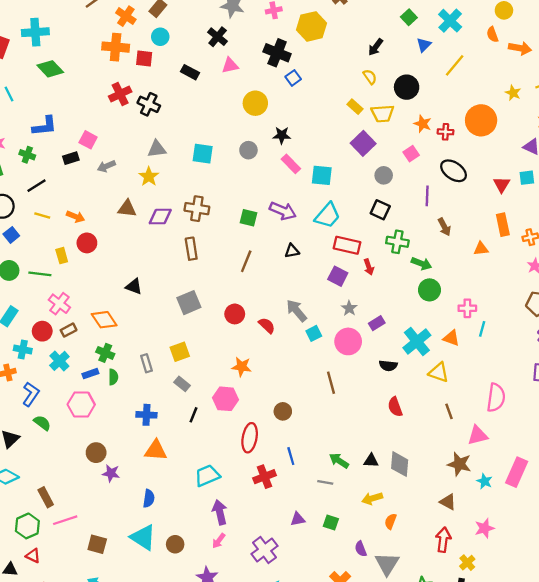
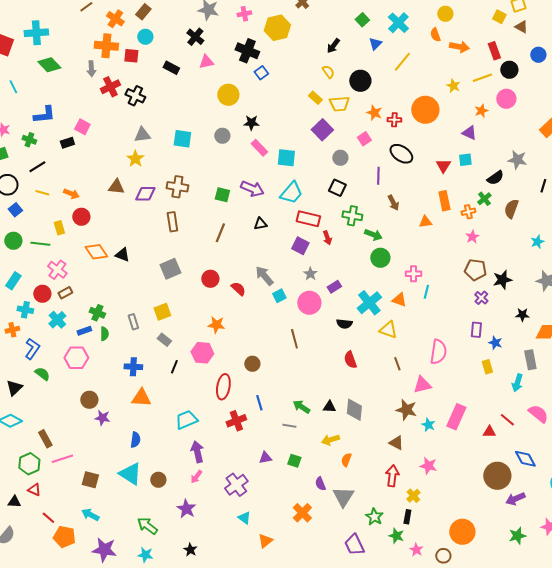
gray arrow: (106, 166) -> (91, 69), moved, turned -70
orange diamond: (104, 320) -> (96, 252), moved
pink star: (484, 528) -> (428, 466), turned 30

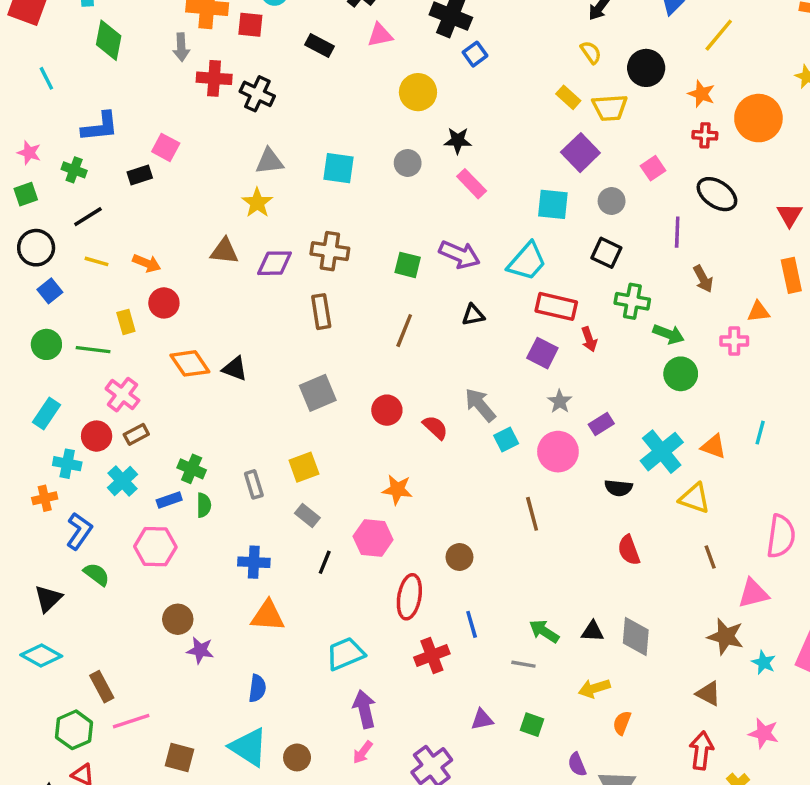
green diamond: (49, 65) -> (109, 40), turned 55
red cross: (110, 87) -> (214, 78), turned 30
orange star: (374, 113) -> (701, 94), moved
cyan square: (286, 158) -> (553, 204), moved
pink cross: (413, 274) -> (734, 341), moved

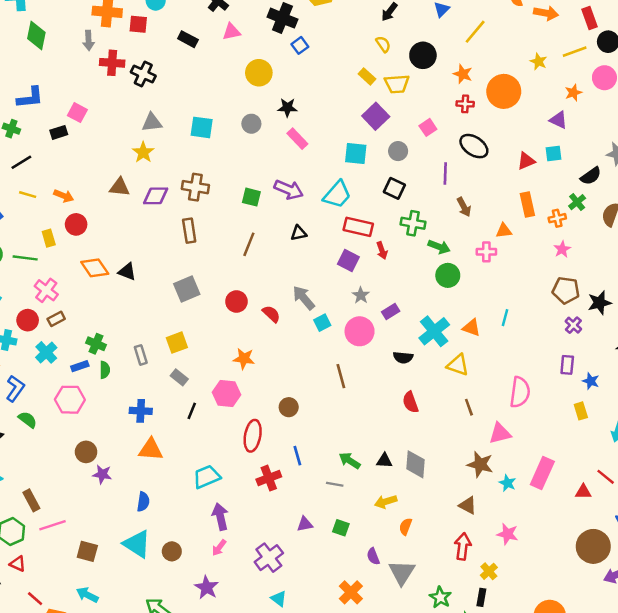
red triangle: (790, 215) -> (526, 161), turned 36

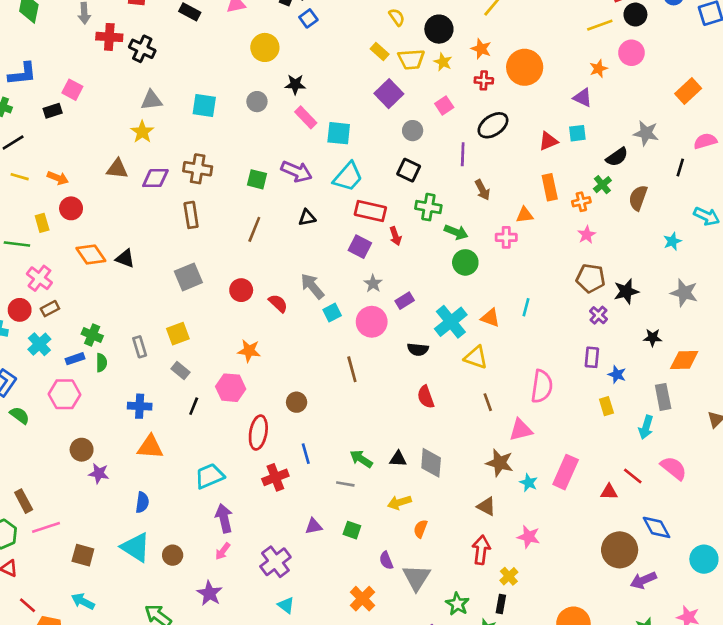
yellow star: (539, 62) -> (443, 62), moved
black ellipse: (474, 146) -> (493, 125), turned -68
cyan square: (356, 154) -> (339, 133), moved

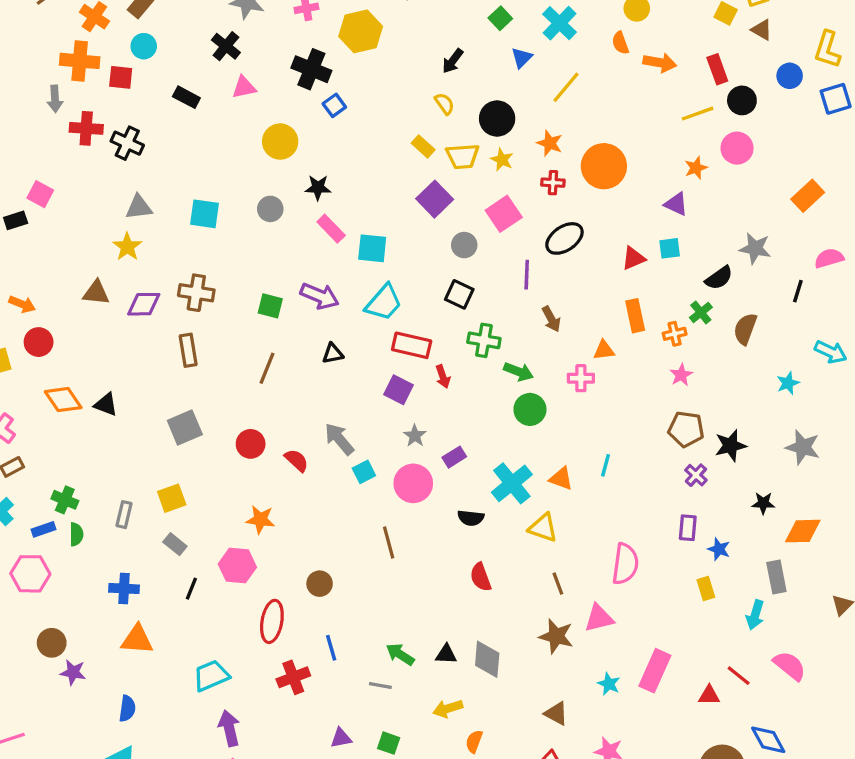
pink square: (444, 106) -> (504, 214), size x1.5
gray rectangle: (140, 347) -> (124, 515), turned 30
brown star: (500, 463) -> (556, 636), moved

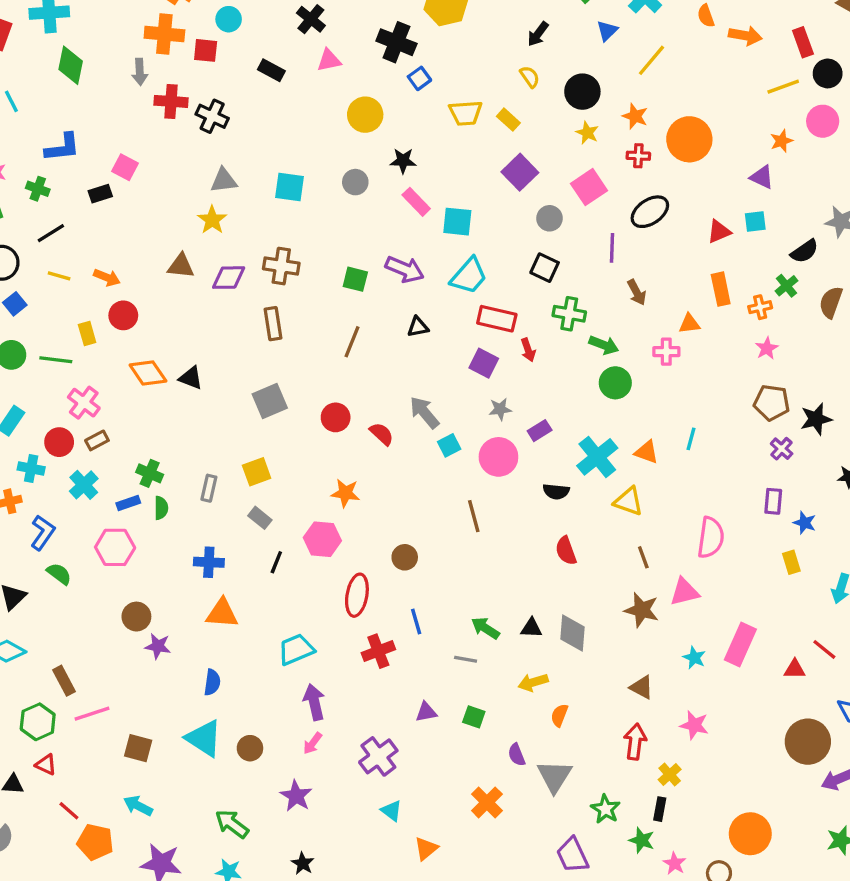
yellow trapezoid: (463, 156) -> (466, 113), moved
gray star: (415, 436) -> (500, 409), turned 30

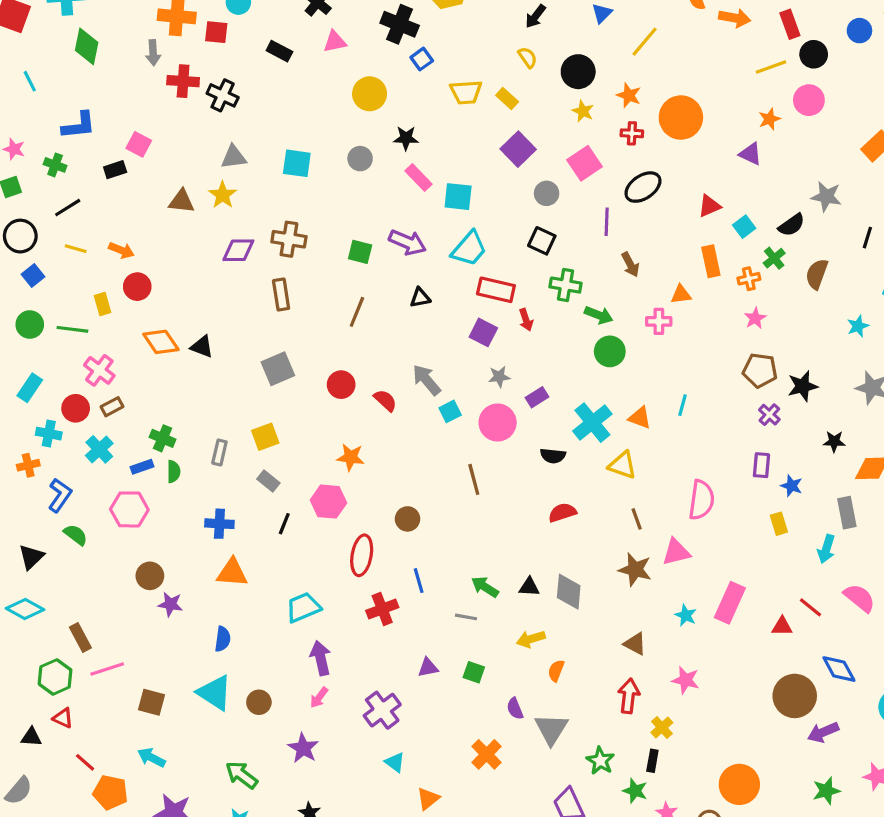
cyan square: (755, 222) -> (744, 227), moved, turned -30
brown triangle: (181, 266) -> (181, 201), moved
red semicircle: (566, 551) -> (562, 513), turned 92

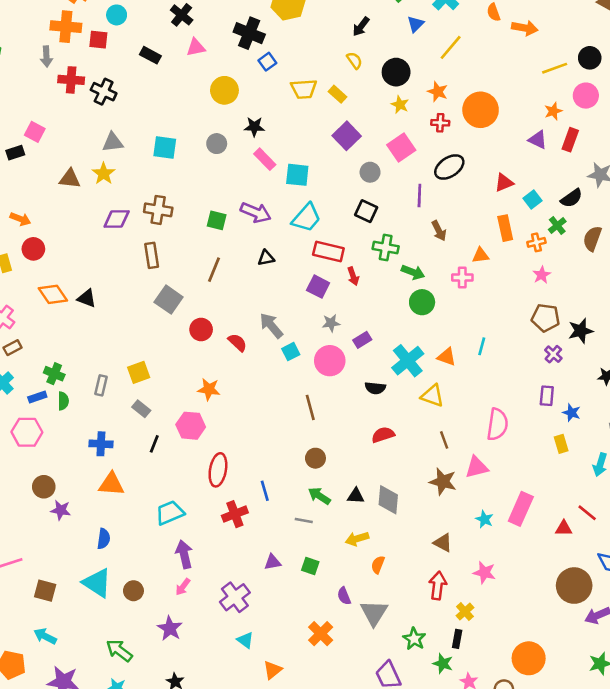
red rectangle: (790, 24) -> (570, 140), moved, turned 40
gray square: (278, 369) -> (169, 300), moved, turned -32
brown circle: (407, 519) -> (315, 458), moved

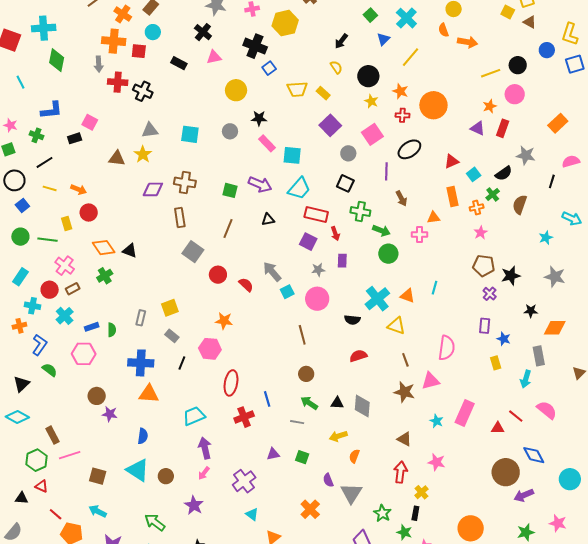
purple rectangle: (362, 340) -> (342, 261), moved, turned -56
green cross: (54, 374) -> (105, 276), moved, turned 35
blue cross: (101, 444) -> (141, 363), size x1.4

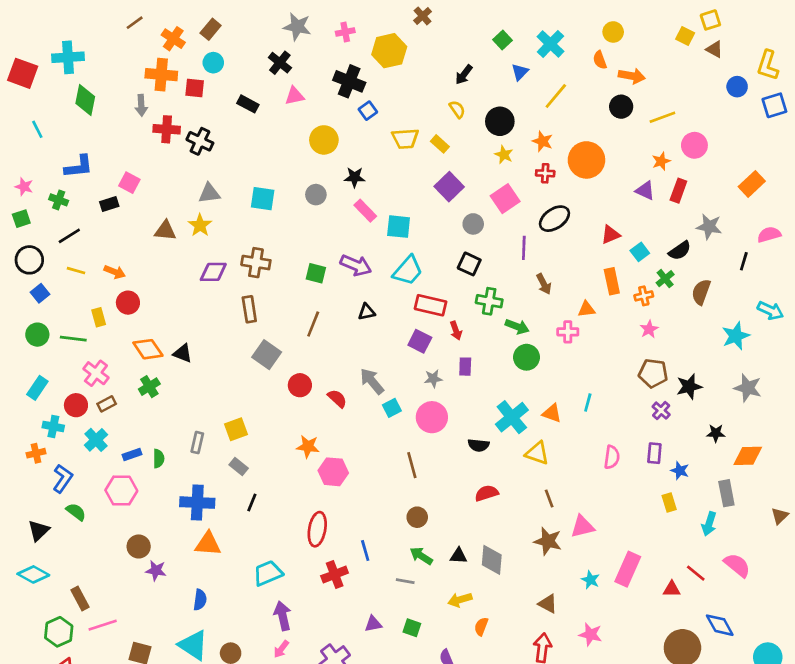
black circle: (518, 65) -> (621, 107), moved
cyan star: (546, 238) -> (736, 336), size x1.5
pink semicircle: (447, 348) -> (612, 457), moved, size x0.7
pink hexagon: (210, 349) -> (333, 472), moved

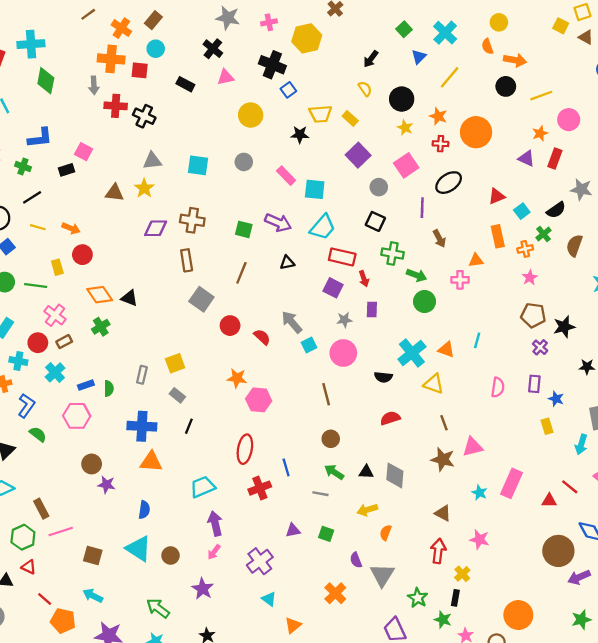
black star: (355, 177) -> (300, 134), moved

